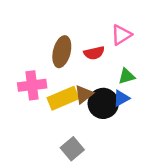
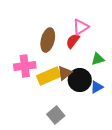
pink triangle: (121, 35) -> (81, 27), moved
red semicircle: (94, 53) -> (73, 41), turned 140
blue triangle: (121, 98) -> (97, 87), moved

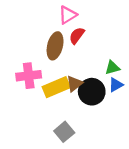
pink triangle: (81, 27) -> (68, 15), moved
red semicircle: (73, 41) -> (77, 36), moved
blue triangle: (97, 87) -> (116, 85), moved

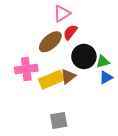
brown ellipse: (55, 46) -> (50, 42), turned 35
black circle: (92, 92) -> (84, 56), moved
gray square: (64, 132) -> (59, 120), turned 30

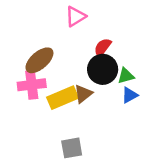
red semicircle: (70, 32) -> (103, 47), moved
brown ellipse: (50, 42) -> (39, 60), moved

